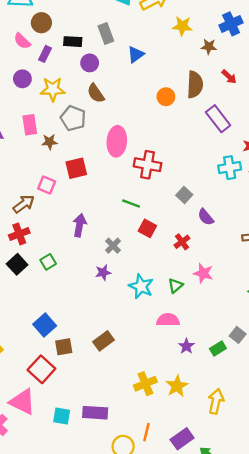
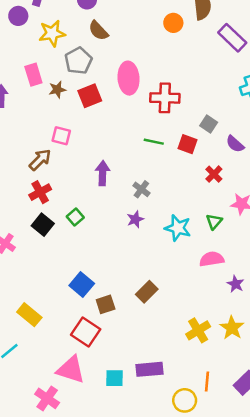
purple circle: (22, 79) -> (18, 16), moved
gray pentagon: (73, 118) -> (78, 61), turned 30
red square: (76, 168) -> (90, 96), moved
red square: (147, 228) -> (187, 144), moved

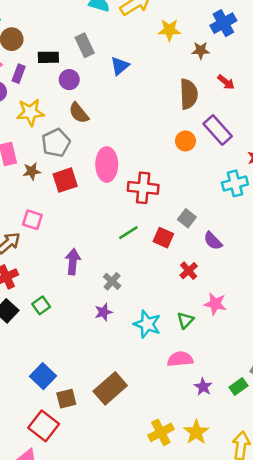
orange circle: (173, 23) -> (185, 141), moved
green line: (154, 142) -> (128, 233), turned -48
brown rectangle: (147, 292) -> (110, 388), size x1.4

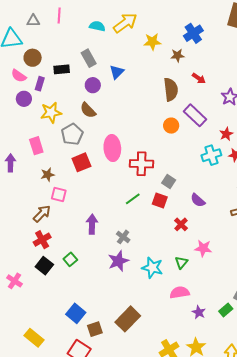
purple circle: (69, 80) -> (93, 85), moved
brown star: (32, 171) -> (48, 175), moved
gray square: (187, 218) -> (169, 182), moved
purple star: (103, 312) -> (118, 261), size x1.5

